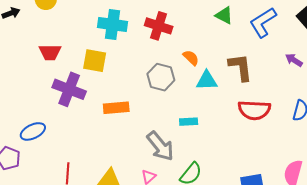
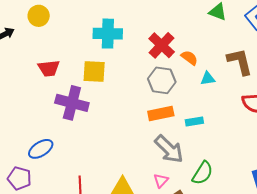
red cross: (159, 26) -> (162, 45), moved, turned 32
cyan triangle: (207, 81) -> (208, 79), size x0.7
orange rectangle: (116, 108) -> (161, 114), moved

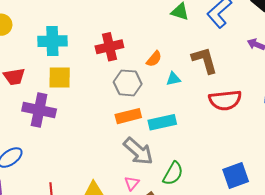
cyan cross: (108, 34) -> (52, 41), moved
red cross: (162, 45) -> (109, 47), moved, turned 36
orange semicircle: (189, 58) -> (154, 59), turned 96
cyan rectangle: (194, 121) -> (162, 122), size x1.5

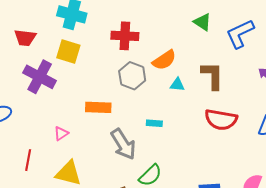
orange semicircle: (154, 59) -> (164, 60), size x1.4
orange rectangle: (128, 116) -> (98, 107), moved
cyan rectangle: (162, 122) -> (154, 123), size x0.6
pink triangle: (132, 183) -> (61, 133), moved

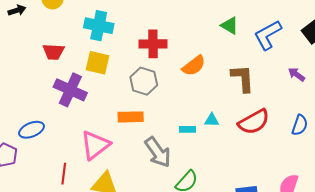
gray hexagon: (132, 76) -> (144, 81), moved
cyan triangle: (177, 85) -> (212, 120), moved
red semicircle: (221, 120) -> (254, 122), turned -36
pink triangle: (61, 133) -> (95, 145), size x2.0

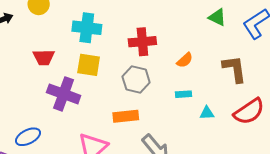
orange semicircle: (194, 66) -> (185, 60), size x0.7
cyan rectangle: (188, 129) -> (184, 94), moved

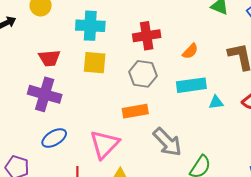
purple cross: (64, 94) -> (45, 94), moved
cyan rectangle: (184, 94) -> (191, 85), size x1.8
blue ellipse: (28, 137) -> (54, 138), moved

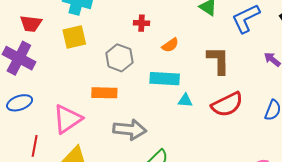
red cross: (147, 36) -> (142, 23), moved, size x0.6
yellow square: (95, 63) -> (74, 37), turned -30
gray arrow: (167, 142) -> (130, 130), turned -52

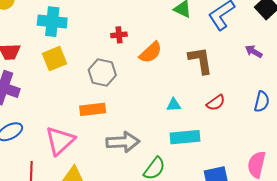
orange semicircle: (170, 45) -> (151, 52), size x1.4
cyan rectangle: (165, 79) -> (185, 137), moved
red semicircle: (227, 104) -> (216, 103), size x0.6

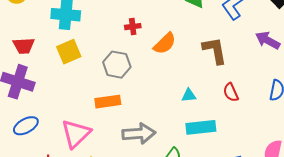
purple arrow: (254, 51) -> (268, 40), size x1.4
red semicircle: (216, 103) -> (231, 92), turned 102

